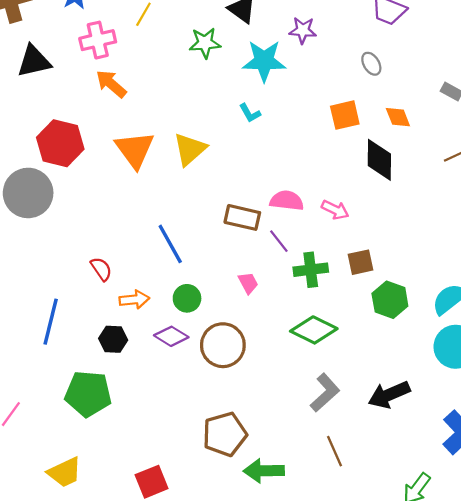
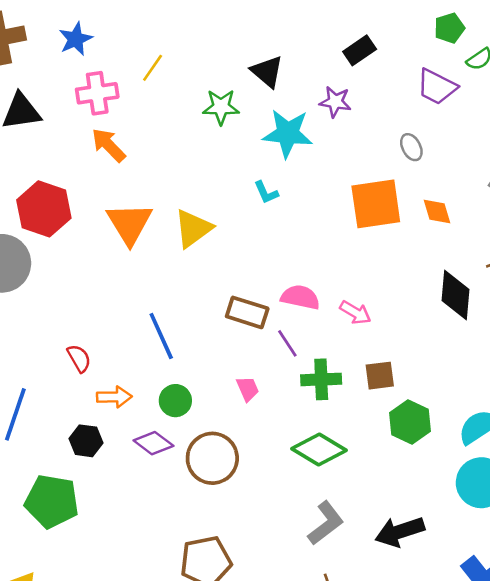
orange square: (345, 115) -> (376, 204), size x1.5
black diamond: (379, 160) -> (455, 295), moved

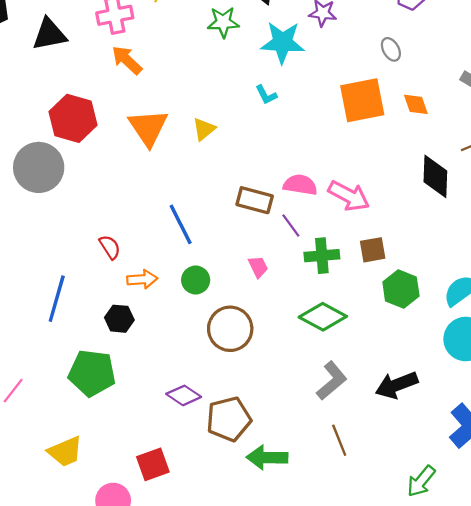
yellow triangle: (193, 228) -> (204, 129), size x0.7
pink arrow: (355, 313) -> (349, 196), size x1.5
purple diamond: (153, 443) -> (184, 395), moved

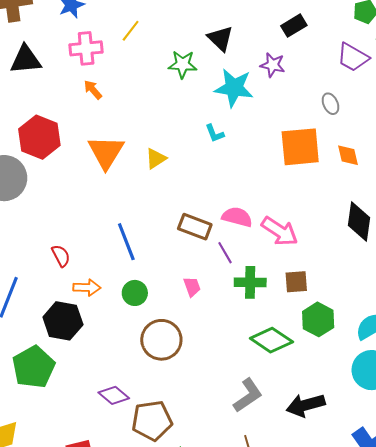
orange arrow: (127, 60) -> (93, 90), size x0.7
green diamond: (323, 317) -> (271, 340), moved
black hexagon: (119, 319) -> (63, 321), size x1.5
green pentagon: (92, 373) -> (34, 367), turned 30

